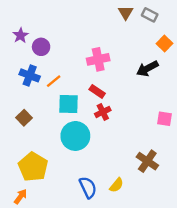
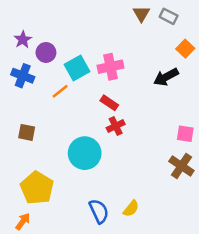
blue cross: (30, 75) -> (23, 76), moved
cyan square: (69, 104) -> (77, 68), moved, turned -30
brown square: (24, 118) -> (27, 132), turned -35
brown cross: (147, 161) -> (181, 166), moved

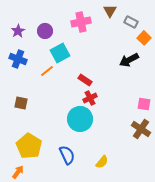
gray rectangle: (169, 16) -> (131, 22), moved
purple circle: (46, 52) -> (45, 31), moved
pink cross: (110, 67) -> (81, 22), moved
cyan circle: (85, 153) -> (80, 119), moved
blue semicircle: (99, 211) -> (67, 155), moved

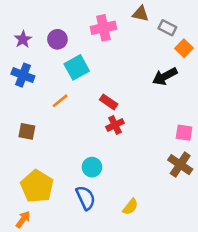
brown triangle: (110, 11) -> (141, 14), turned -48
orange line: (47, 71) -> (60, 101), moved
cyan circle: (80, 119) -> (92, 167), moved, size x0.6

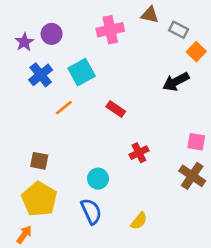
purple circle: (57, 39) -> (52, 34), moved
blue cross: (23, 75) -> (41, 75), moved, turned 30
red cross: (115, 125) -> (139, 153), moved
brown square: (27, 131) -> (39, 161), moved

